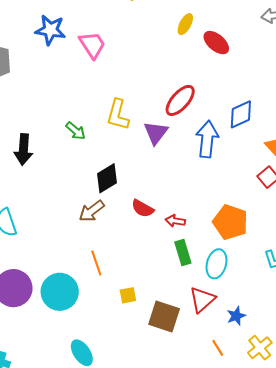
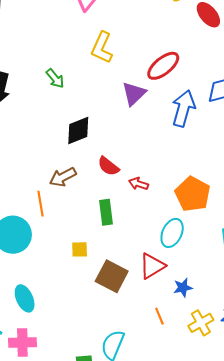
yellow L-shape: (118, 115) -> (102, 48), moved
brown arrow: (92, 211) -> (63, 177), moved
green rectangle: (183, 253) -> (106, 212), moved
orange line: (96, 263) -> (41, 204), moved

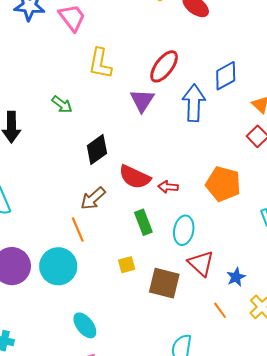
red semicircle: (108, 166) -> (135, 177), size x1.4
cyan ellipse: (172, 233) -> (184, 230), moved
red triangle: (152, 266) -> (201, 263), turned -32

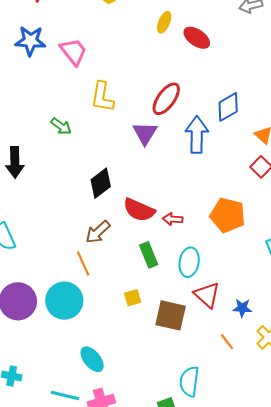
green arrow: (62, 105) -> (61, 126), moved
blue star: (236, 277) -> (242, 308), turned 30

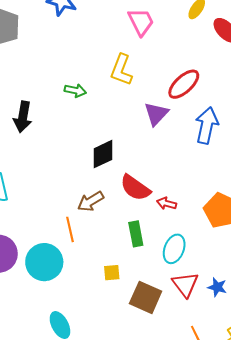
pink trapezoid: (73, 52) -> (141, 22), moved
green arrow: (61, 126) -> (75, 90), turned -35
blue star: (242, 308) -> (217, 287), moved

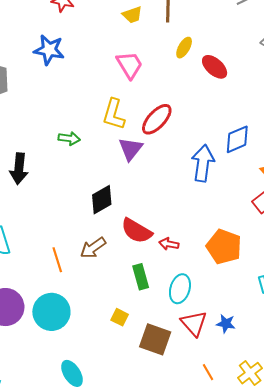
red ellipse: (184, 84) -> (157, 119), moved
purple triangle: (156, 114) -> (131, 149), moved
orange line: (70, 229) -> (57, 260), moved
yellow square: (112, 273) -> (120, 317), turned 36

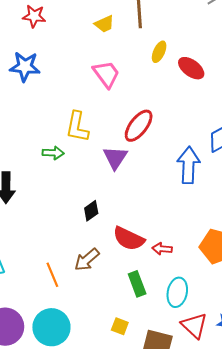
yellow L-shape: (114, 114) -> (77, 127), moved
black diamond: (102, 200) -> (91, 211), size x0.7

